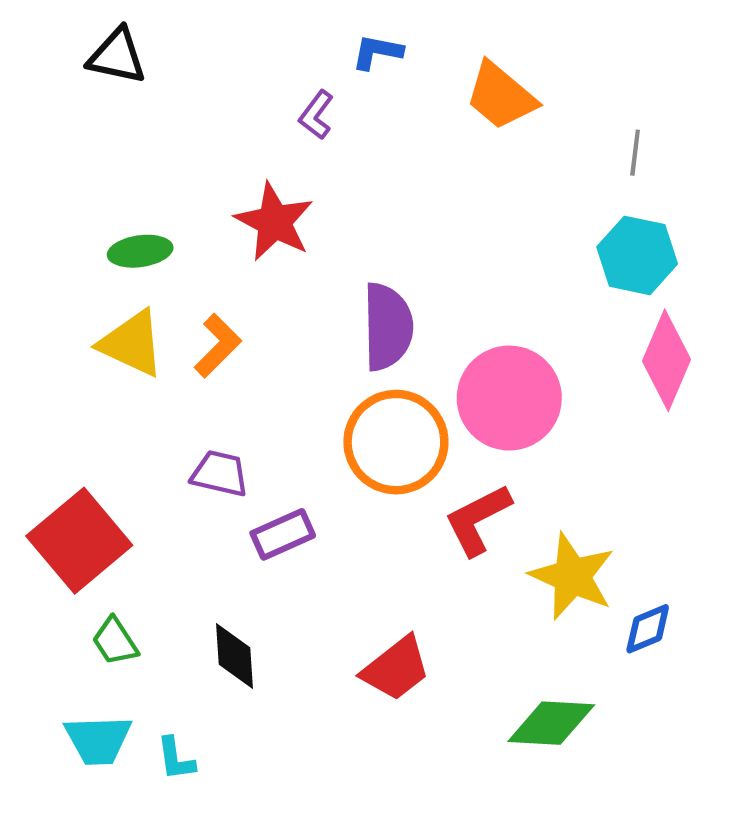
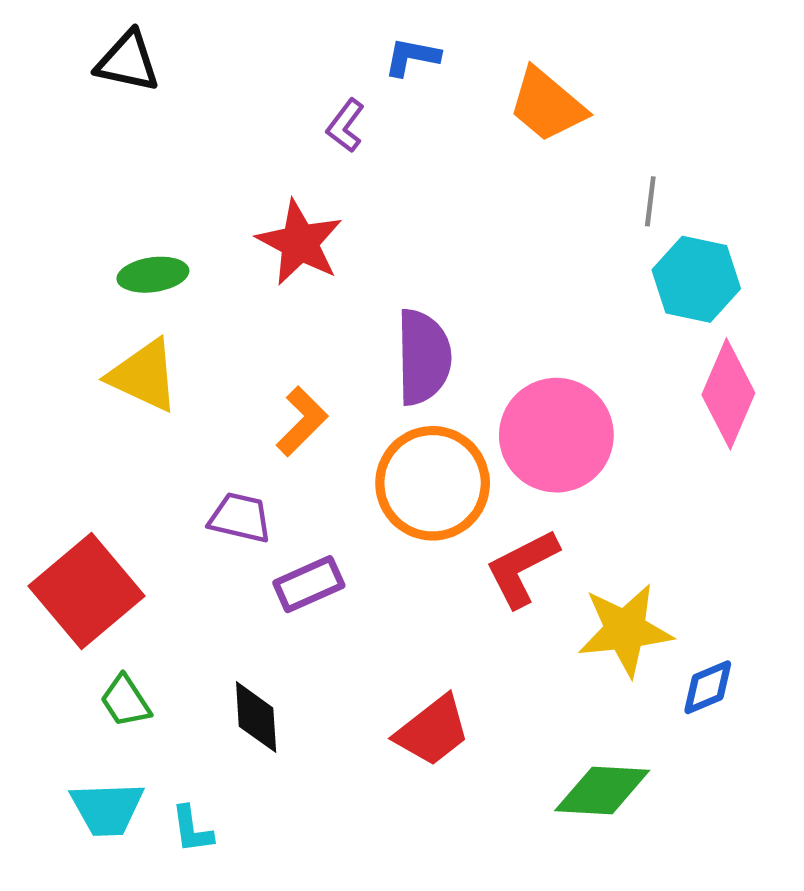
gray line: (635, 153) -> (650, 201), moved
orange L-shape: (218, 346) -> (302, 421), moved
yellow star: (572, 576) -> (625, 630), turned -30

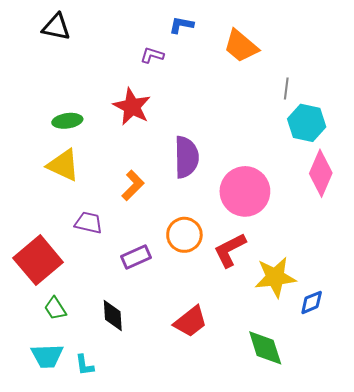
purple L-shape: (345, 126) -> (152, 55), turned 70
orange circle: (433, 483) -> (184, 235), moved, size x0.7
purple trapezoid: (240, 518) -> (89, 223), moved
green diamond: (602, 790) -> (265, 348), turned 69

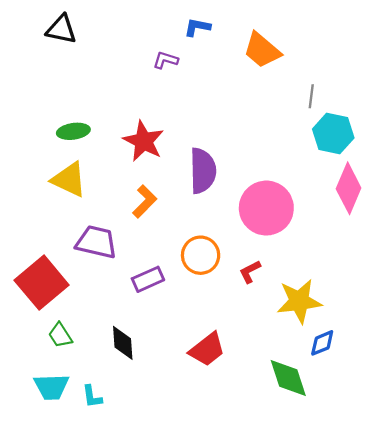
red star: (132, 107) -> (144, 141), moved
purple trapezoid: (89, 223) -> (96, 242), size x1.4
red L-shape: (230, 250) -> (250, 272), size x0.6
blue diamond: (312, 302) -> (322, 343), moved

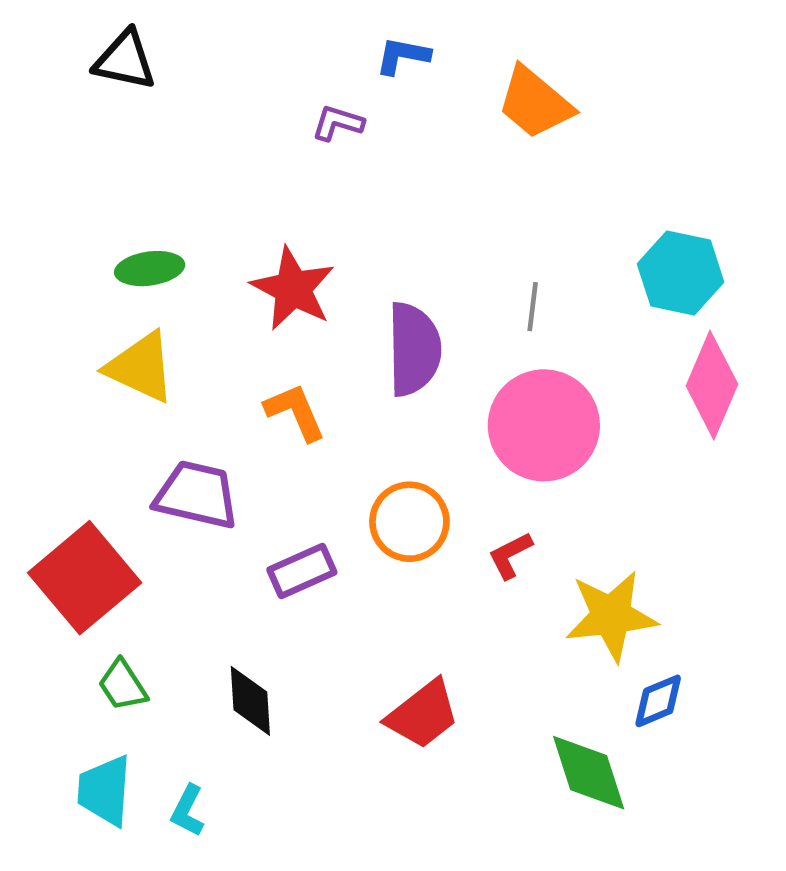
gray line: (311, 96) -> (533, 307), moved
orange L-shape: (145, 201) -> (295, 412), turned -68
cyan trapezoid: (51, 387) -> (105, 791), turned 96
cyan L-shape: (92, 397) -> (188, 811), turned 35

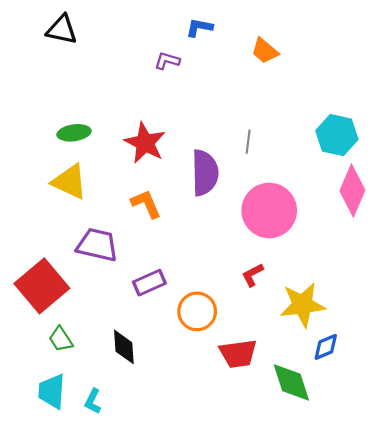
orange trapezoid: (535, 103) -> (265, 51), size x0.7
gray line: (533, 307) -> (248, 142), moved
orange circle: (409, 522) -> (197, 311), moved
red trapezoid: (423, 714) -> (238, 354), moved, turned 30

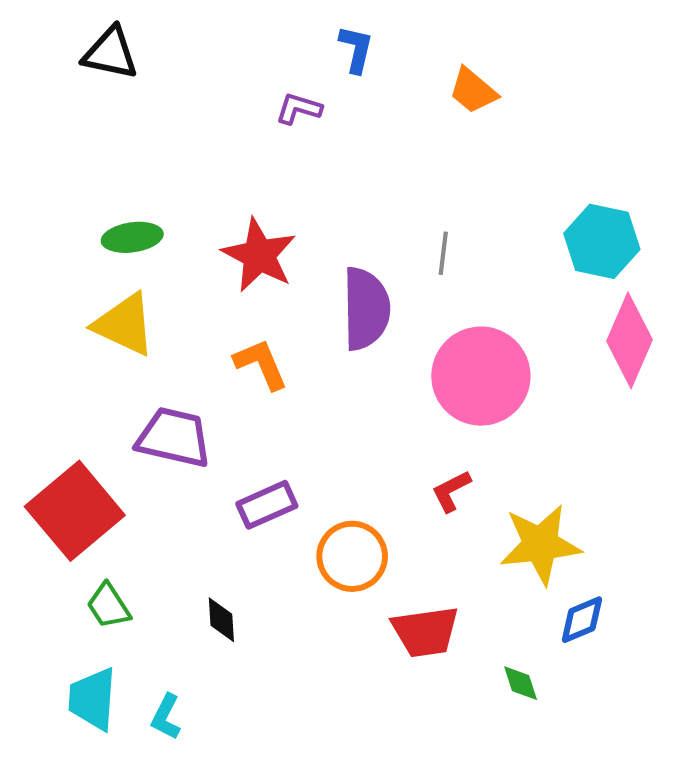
blue L-shape: (199, 27) -> (356, 49), turned 92
black diamond: (124, 347) -> (221, 620), size x0.7
green diamond: (291, 382) -> (521, 683), size x0.5

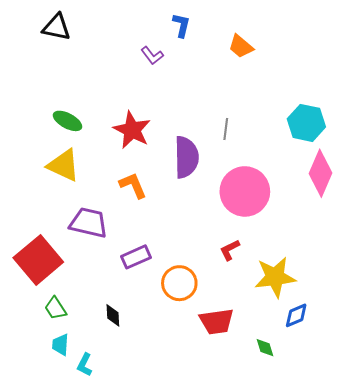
purple L-shape: (299, 109) -> (152, 55), turned -145
green ellipse: (132, 237) -> (68, 121), turned 36
cyan trapezoid: (93, 699) -> (60, 345), moved, size x0.7

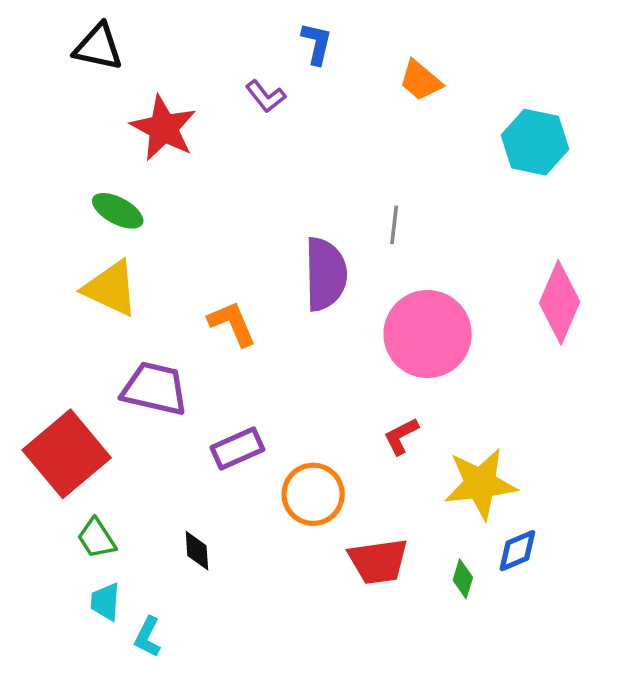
cyan hexagon: (306, 123) -> (535, 142), moved
red star: (132, 130) -> (163, 128), moved
green diamond: (265, 348) -> (463, 579), moved, turned 35

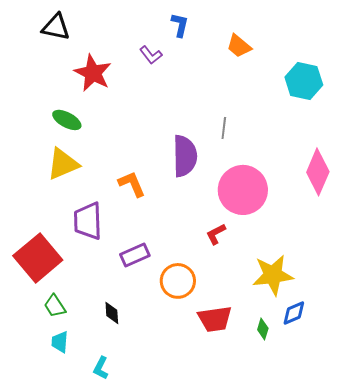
yellow triangle: (111, 288) -> (63, 164), turned -48
purple trapezoid: (155, 389) -> (88, 221), turned -105
red L-shape: (401, 436) -> (216, 234), moved
cyan L-shape: (148, 637) -> (101, 368), moved

